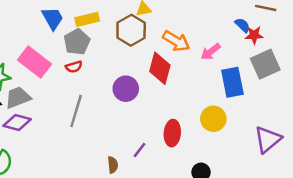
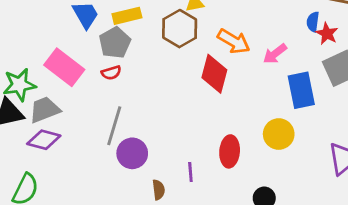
blue semicircle: (242, 25) -> (313, 22), turned -126
red star: (254, 35) -> (327, 34), turned 30
purple circle: (126, 89) -> (132, 153), moved
purple line: (139, 150) -> (190, 172), turned -42

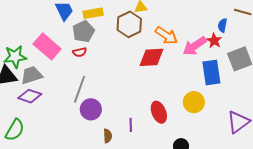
red star: (327, 34) -> (214, 41), moved
pink arrow: (275, 54) -> (195, 46), size x1.4
red diamond: (214, 74) -> (151, 57), turned 68
red ellipse: (230, 151) -> (159, 112), turned -30

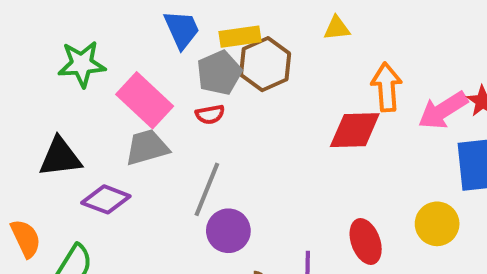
brown hexagon: (129, 24) -> (265, 64), moved
orange arrow: (166, 36) -> (387, 87), turned -130
green star: (15, 57) -> (82, 64), moved
gray trapezoid: (32, 75) -> (147, 147), moved

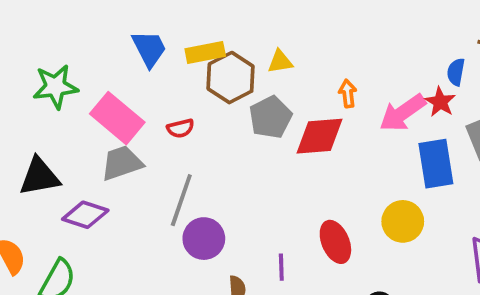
yellow triangle: (337, 28) -> (280, 62), moved
gray pentagon: (219, 73) -> (270, 117), moved
orange arrow: (387, 87) -> (348, 94), size x0.6

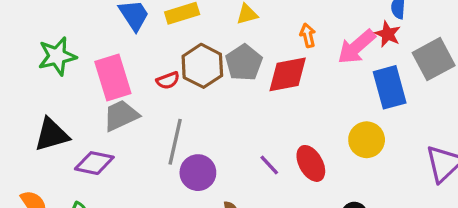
brown hexagon: (231, 78) -> (202, 66), moved
pink rectangle: (117, 118) -> (113, 77), turned 39
purple line: (281, 267) -> (269, 165), moved, turned -35

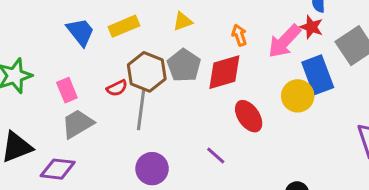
pink rectangle: (113, 77) -> (67, 90), size x0.6
yellow circle: (367, 140) -> (298, 96), moved
gray line: (175, 142) -> (141, 109), moved
red ellipse: (311, 163) -> (249, 116), moved

